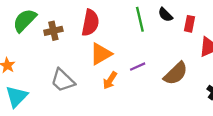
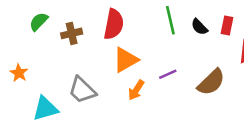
black semicircle: (165, 15) -> (199, 27), moved
green semicircle: (25, 20) -> (39, 22), size x0.7
cyan triangle: (17, 97) -> (45, 109), moved, turned 30

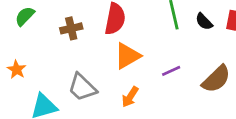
green semicircle: (39, 22) -> (25, 16), moved
orange arrow: (136, 90) -> (130, 97), moved

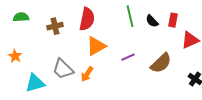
green semicircle: (25, 16) -> (21, 17), turned 42
orange arrow: (130, 97) -> (87, 74), moved

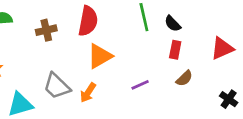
red rectangle: (173, 20) -> (175, 50), moved
purple line: (128, 57) -> (140, 85), moved
brown semicircle: (161, 63) -> (184, 78), size x0.6

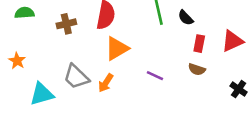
red rectangle: (175, 50) -> (199, 44), moved
brown semicircle: (184, 78) -> (197, 69), turned 63
purple line: (140, 85) -> (155, 76), turned 49

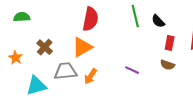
brown cross: (66, 24) -> (45, 47), moved, turned -35
orange triangle: (117, 48) -> (82, 47), moved
gray trapezoid: (76, 77) -> (65, 71), turned 130

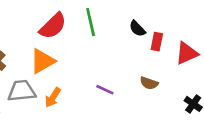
green line: (135, 16) -> (91, 22), moved
red semicircle: (90, 19) -> (53, 26), turned 35
red rectangle: (170, 43) -> (157, 42), moved

